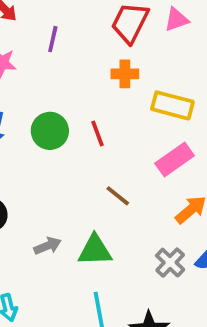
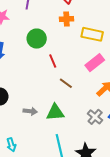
green circle: (50, 131) -> (37, 39), moved
red line: (98, 134) -> (53, 61), moved
gray arrow: (48, 246) -> (30, 111), turned 32

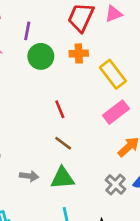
yellow rectangle: (92, 34) -> (113, 74), turned 40
green circle: (37, 39) -> (41, 56), moved
brown line: (66, 83) -> (63, 143), moved

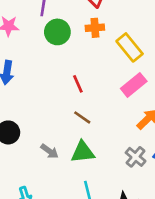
gray arrow: (29, 176) -> (49, 151), turned 30

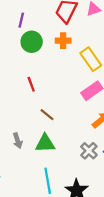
red line: (78, 84) -> (31, 84), moved
gray arrow: (49, 151) -> (18, 141), turned 32

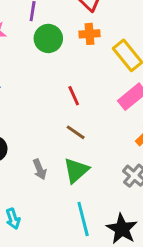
red line: (31, 84) -> (74, 96), moved
green triangle: (45, 143) -> (76, 170), turned -35

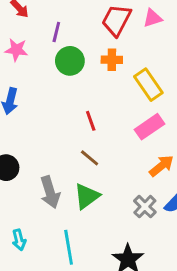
gray arrow: (40, 169) -> (50, 192), size x1.5
cyan line: (83, 219) -> (69, 247), moved

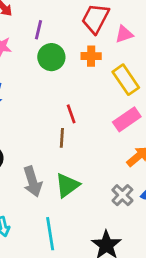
pink triangle: (152, 18) -> (124, 34), moved
brown line: (90, 158) -> (62, 138), moved, turned 54

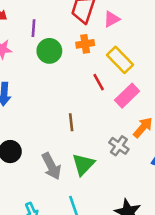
red line: (71, 114) -> (99, 82), moved
gray cross: (122, 195) -> (119, 146), moved

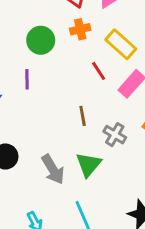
purple line: (34, 28) -> (27, 79), moved
brown line: (71, 122) -> (83, 116), moved
gray cross: (119, 146) -> (115, 135), moved

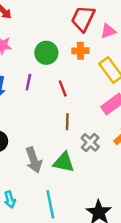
red line: (99, 71) -> (63, 89), moved
green triangle: (89, 165) -> (64, 162), turned 50

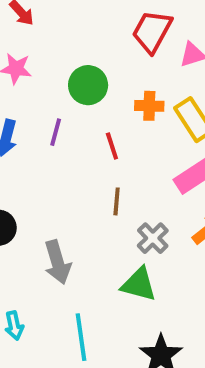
orange cross: (80, 51) -> (149, 106), moved
green triangle: (64, 162) -> (139, 284), moved

